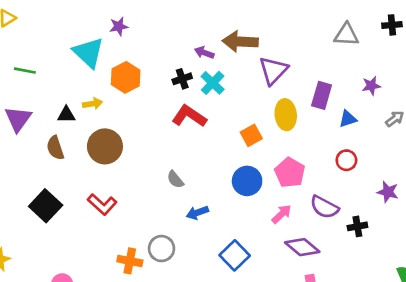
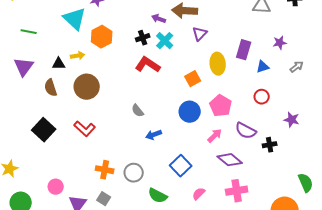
purple triangle: (273, 71) -> (200, 34), moved, size x0.7
gray circle: (162, 249) -> (134, 173), moved

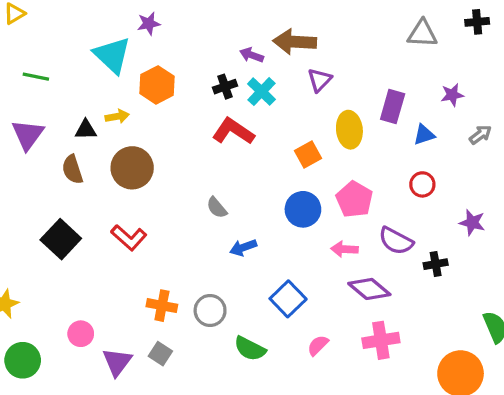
pink arrow: (215, 136) -> (344, 249), turned -133

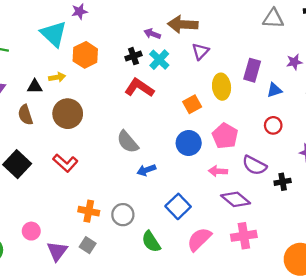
gray semicircle: (217, 208) -> (128, 142), size x1.5
pink semicircle: (318, 345) -> (199, 239), size x1.6
green semicircle: (250, 349) -> (151, 242), turned 30

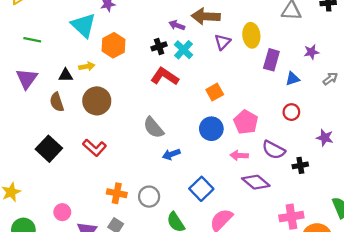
yellow ellipse: (222, 87) -> (251, 35), moved
pink cross: (244, 236) -> (291, 217), moved

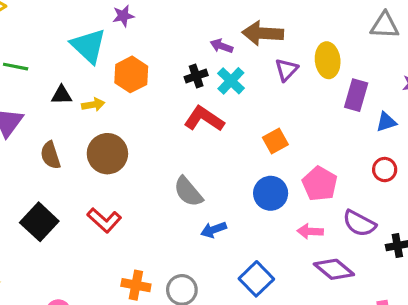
black triangle: (66, 75) -> (62, 95), moved

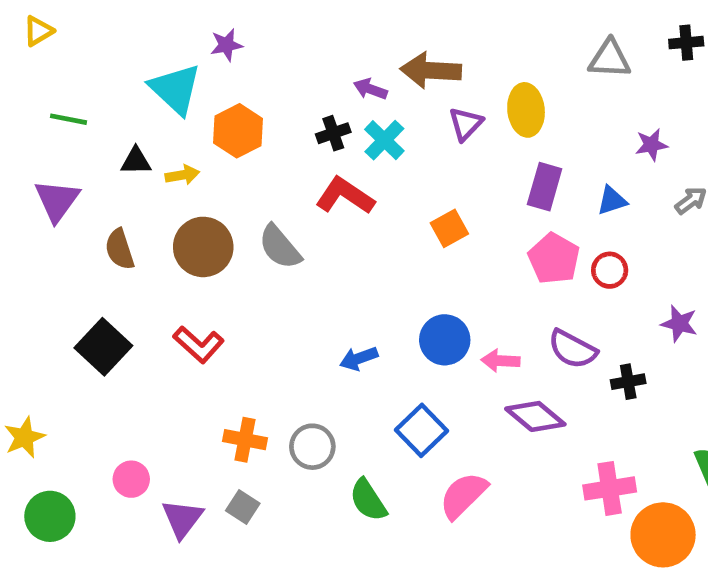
purple rectangle: (356, 95) -> (545, 187), moved
pink pentagon: (320, 184) -> (554, 259), moved
gray semicircle: (188, 192) -> (280, 247), moved
blue circle: (271, 193) -> (445, 340), moved

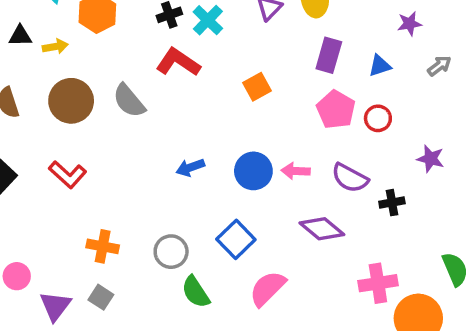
blue arrow: (359, 358) -> (190, 167), moved
pink arrow: (500, 361) -> (296, 171), moved
gray circle: (312, 447) -> (171, 252), moved

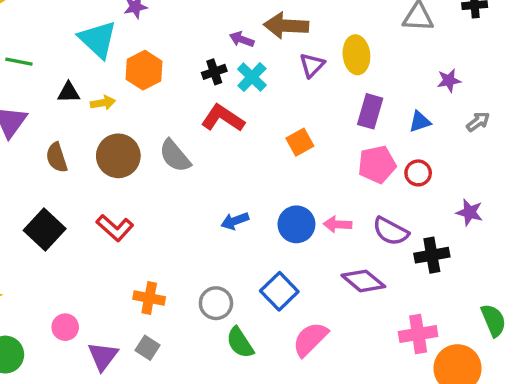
pink pentagon: (336, 110) -> (377, 164), turned 30
black cross: (392, 203) -> (432, 255), size x1.4

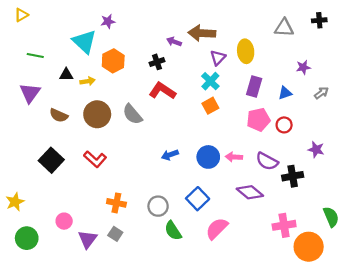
cyan cross: (252, 77) -> (210, 81), moved
brown semicircle: (57, 158) -> (59, 115), turned -48

